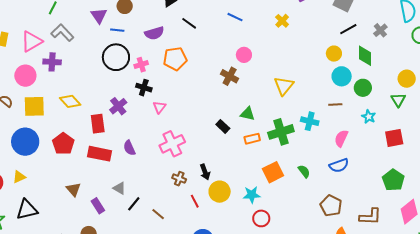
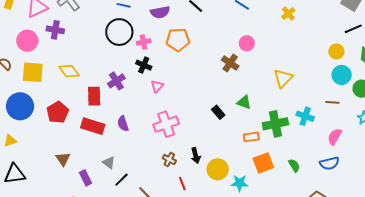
orange rectangle: (252, 139) -> (251, 137), moved
yellow circle: (220, 192) -> (218, 169), moved

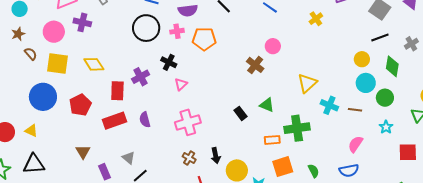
pink cross: (144, 42) -> (177, 31), moved
cyan cross: (305, 116) -> (329, 105), moved
red rectangle: (93, 126) -> (114, 121), turned -40
yellow triangle: (10, 141) -> (31, 131), turned 40

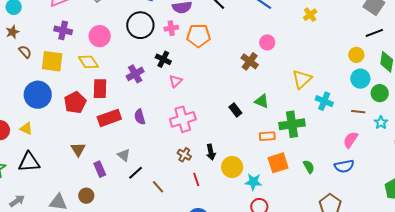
purple cross: (82, 22) -> (63, 30), moved
pink circle: (54, 32) -> (100, 36), moved
red rectangle: (117, 91) -> (100, 89), moved
brown line: (355, 110) -> (358, 112), moved

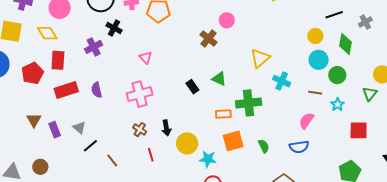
black cross: (163, 59) -> (114, 28), moved
pink triangle: (176, 81) -> (146, 58), moved, turned -32
purple rectangle: (100, 169) -> (55, 130), moved

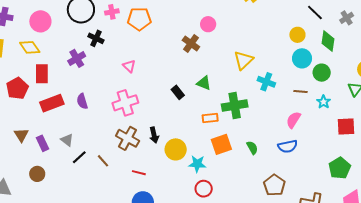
black line: (334, 15) -> (315, 13), turned 66
brown cross: (140, 130) -> (128, 138), size x1.6
red line: (151, 155) -> (139, 173), moved, turned -56
brown line: (112, 160) -> (103, 161), moved
brown circle: (40, 167) -> (37, 174), moved

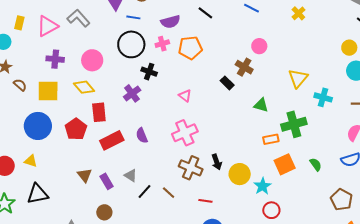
black rectangle: (178, 92) -> (227, 83), moved
cyan star: (197, 164) -> (263, 186), turned -30

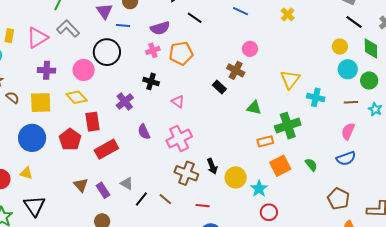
black circle: (131, 44) -> (107, 52), moved
black cross: (149, 72) -> (151, 81), moved
purple semicircle: (142, 136) -> (144, 132), moved
black triangle: (37, 194) -> (35, 206), turned -50

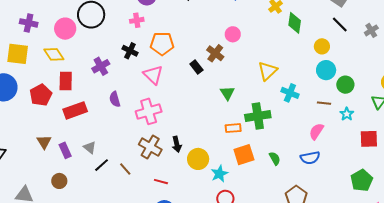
green diamond: (371, 48) -> (295, 23), moved
orange pentagon: (181, 53) -> (162, 44), moved
pink triangle: (178, 102) -> (153, 75), size x1.5
green triangle: (254, 108) -> (227, 93), turned 35

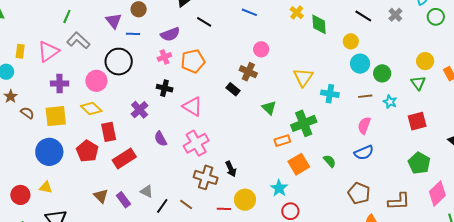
orange pentagon: (162, 44) -> (193, 61), moved
yellow circle: (198, 159) -> (245, 200), moved

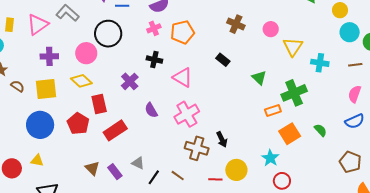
pink circle: (261, 49) -> (271, 29), moved
brown cross: (248, 72) -> (236, 24), moved

